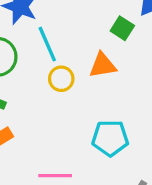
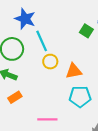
orange triangle: (103, 65) -> (74, 71), moved

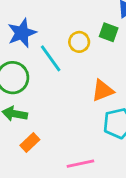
blue star: (25, 19) -> (22, 33), turned -30
yellow circle: (50, 62) -> (79, 42), moved

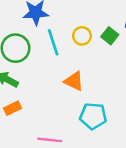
orange triangle: (103, 91) -> (74, 81), moved, turned 30

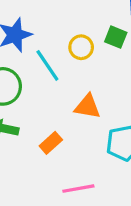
orange rectangle: (12, 108) -> (51, 143), moved

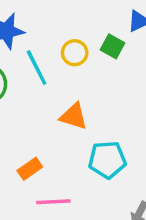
orange rectangle: (51, 143) -> (30, 169), moved

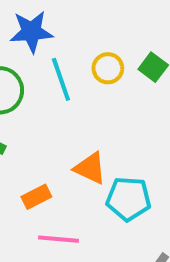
orange triangle: (74, 116) -> (90, 168), moved

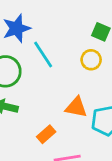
yellow circle: (108, 68) -> (91, 60), moved

